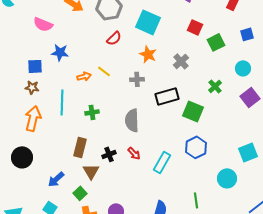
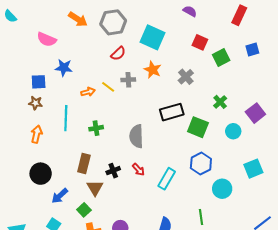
cyan circle: (243, 68) -> (233, 131), moved
gray cross: (137, 79) -> (128, 80), moved
orange arrow: (33, 118) -> (37, 134), size x0.7
black circle: (22, 157) -> (41, 174), moved
cyan circle: (227, 178) -> (222, 189), moved

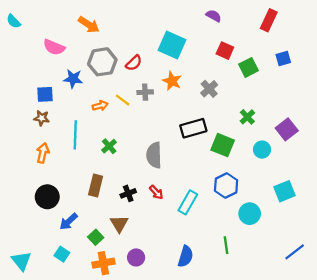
gray hexagon: (113, 22) -> (102, 62), moved
green cross: (96, 128) -> (109, 146), turned -32
brown triangle: (95, 188) -> (119, 224), moved

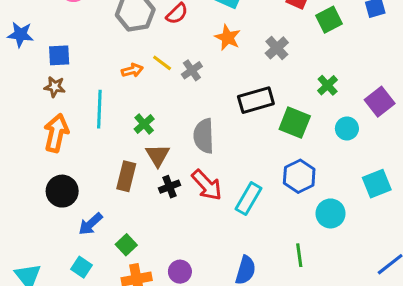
blue star: (73, 79) -> (20, 35), moved
gray cross: (145, 92) -> (192, 70), moved, turned -32
orange arrow: (43, 153) -> (56, 133), size x1.4
red arrow: (156, 192) -> (207, 185), size x1.6
brown triangle: (119, 224) -> (158, 155), moved

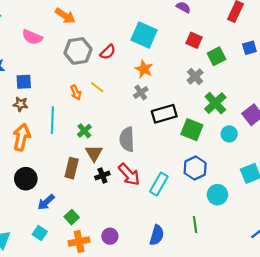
gray cross: (277, 48) -> (195, 76), moved
orange arrow: (132, 70) -> (76, 92), turned 80
gray cross: (192, 70) -> (141, 92), moved
green cross: (328, 85) -> (215, 103), size x1.5

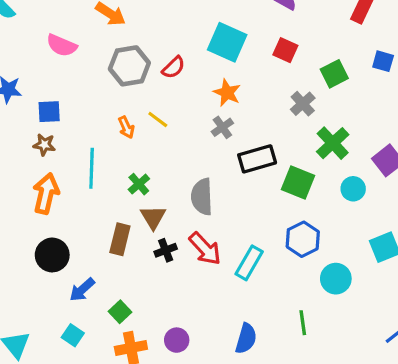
red square: (194, 40) -> (285, 50), moved
blue square: (249, 48) -> (383, 61), turned 32

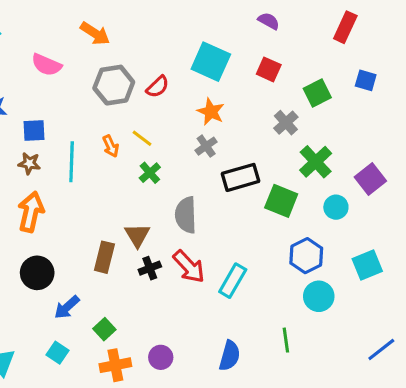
cyan line: (92, 168) -> (72, 162), moved
green cross: (139, 184) -> (150, 173), moved
blue hexagon: (303, 239) -> (306, 256), moved

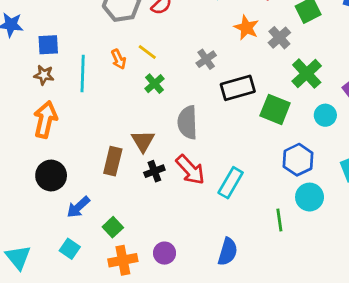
orange star: (211, 112) -> (246, 28), moved
green line: (286, 340) -> (279, 220), moved

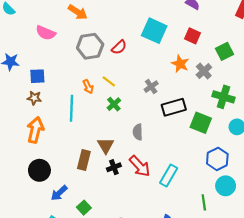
cyan line: (83, 74) -> (71, 108), moved
green cross: (307, 74) -> (223, 97), turned -30
gray semicircle: (187, 122) -> (138, 132), size x0.7

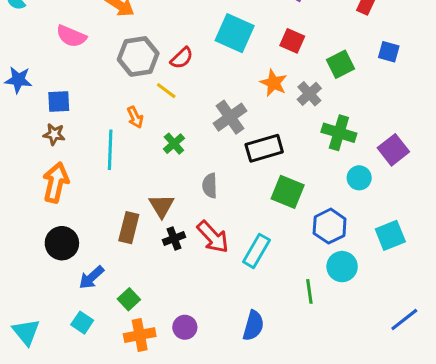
yellow line: (109, 81) -> (166, 91), moved
gray cross: (151, 87) -> (230, 117), size x1.5
green square: (201, 123) -> (288, 192), moved

